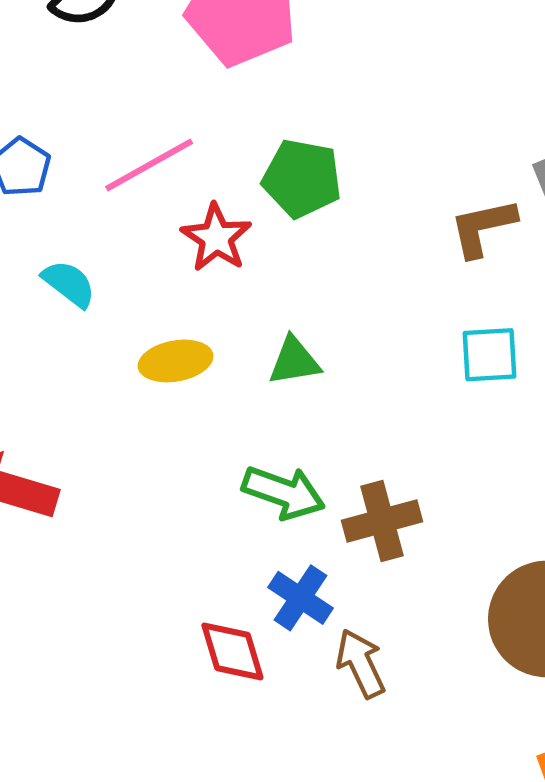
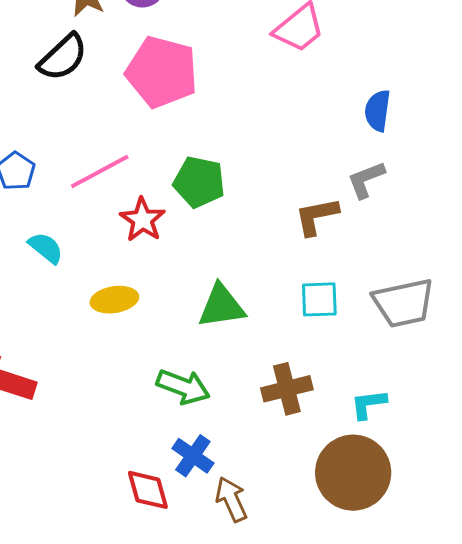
green triangle: (294, 361) -> (221, 306), moved, size x1.4
brown cross: (382, 521) -> (287, 389), moved

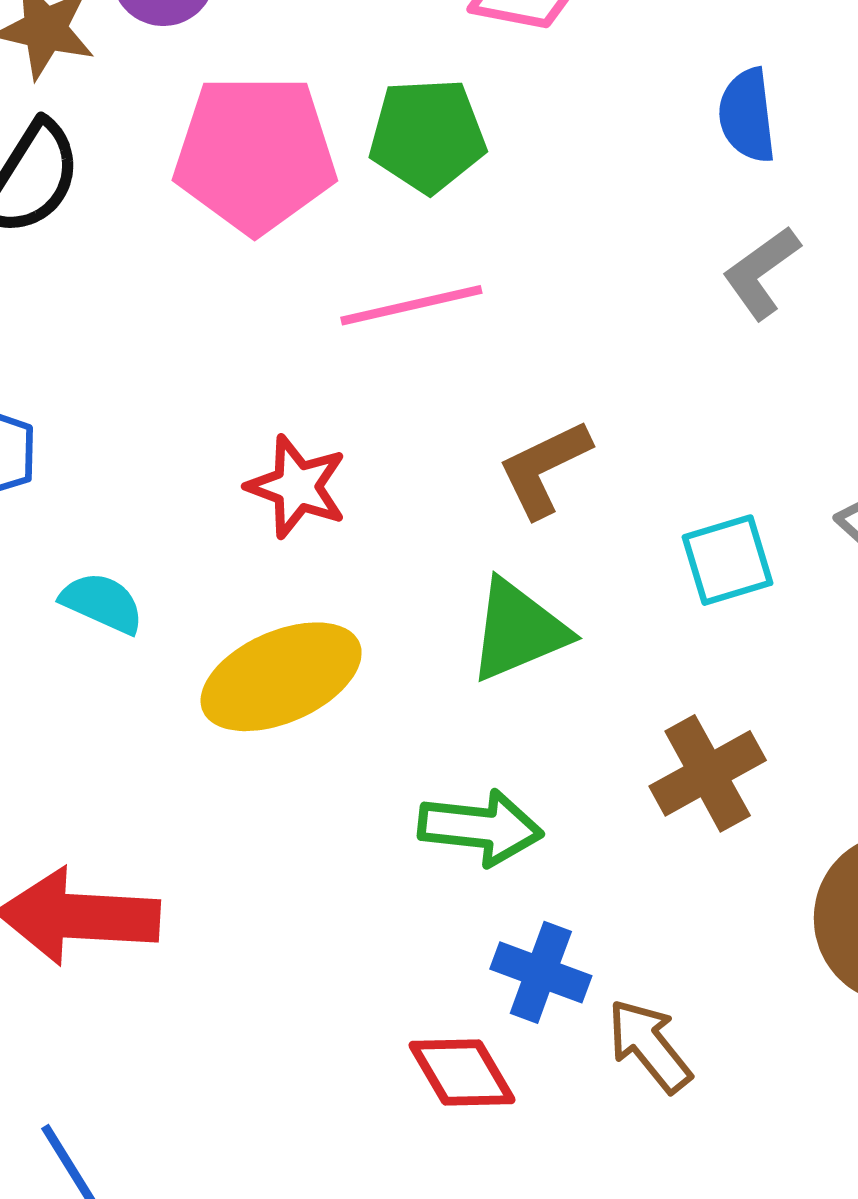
pink line: (100, 171) -> (411, 305), moved, turned 30
green pentagon: (199, 182) -> (427, 135), moved
brown L-shape: (317, 216) -> (544, 469), moved
yellow ellipse: (114, 300) -> (281, 677), size x1.5

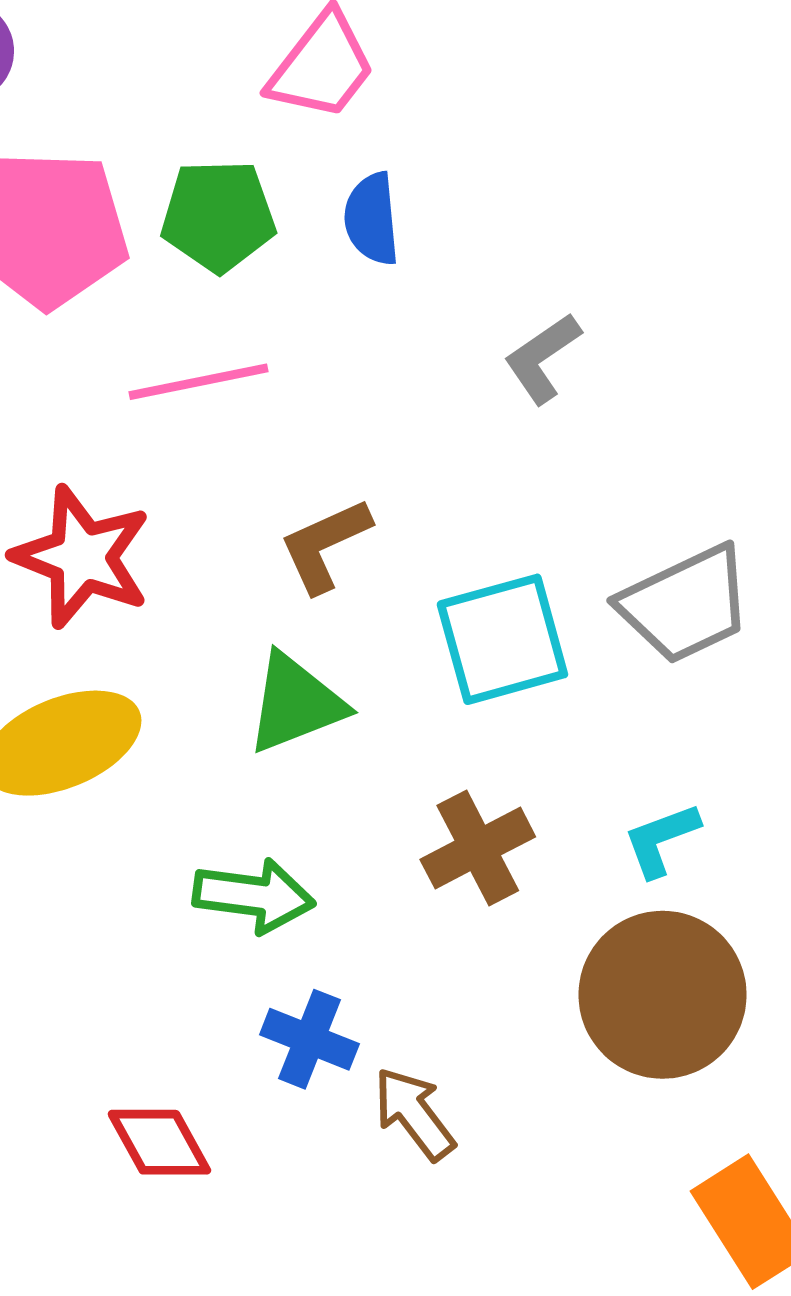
blue semicircle: (747, 115) -> (372, 219), moved
red star: (297, 487) -> (82, 557), size x1.4
cyan square: (728, 560) -> (502, 639), size x1.5
red diamond: (462, 1072) -> (159, 1142), moved

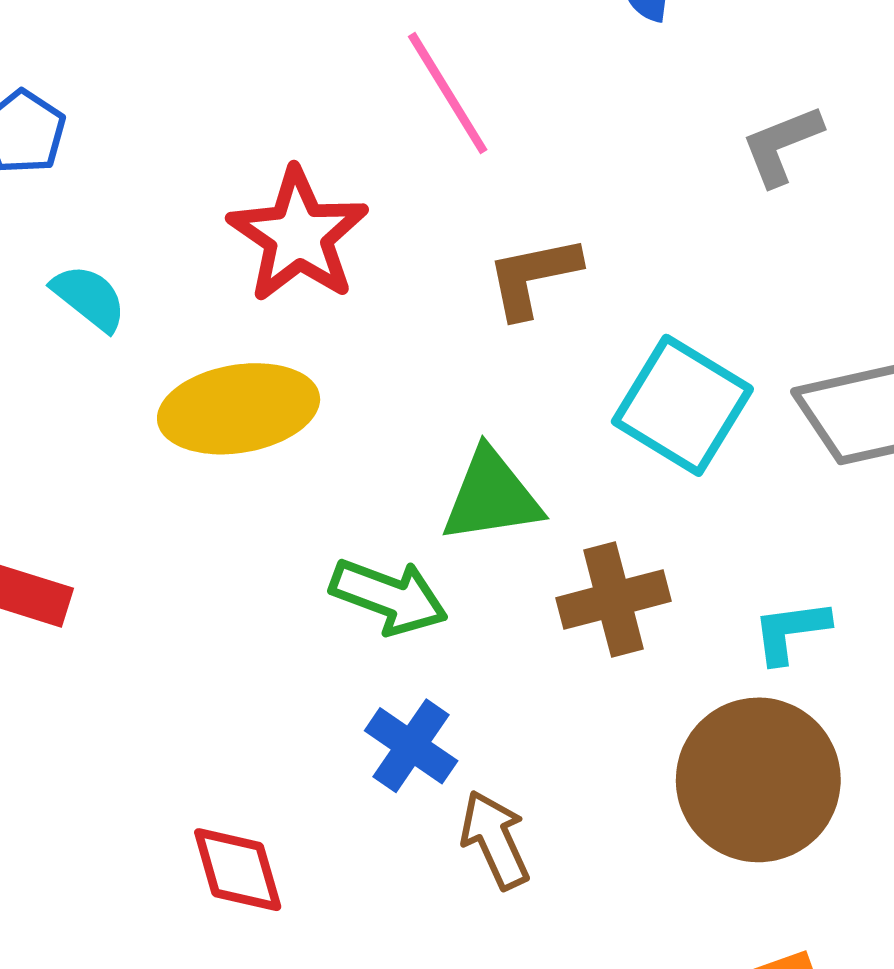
pink line: (198, 382) -> (448, 93), turned 57
cyan square: (502, 639) -> (682, 405), turned 34
green triangle: (295, 703) -> (491, 496), moved
red diamond: (159, 1142) -> (238, 870), moved

